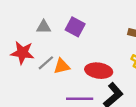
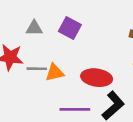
gray line: (46, 63) -> (37, 69), turned 42

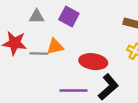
orange triangle: (55, 73) -> (55, 47), moved

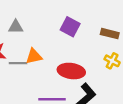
purple square: (69, 16) -> (70, 27), moved

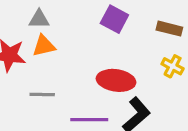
orange triangle: (34, 56) -> (44, 46), moved
gray line: (18, 63) -> (42, 95), moved

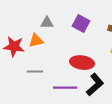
gray triangle: (39, 19) -> (47, 23), moved

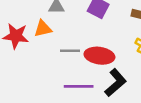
gray line: (35, 72) -> (70, 51), moved

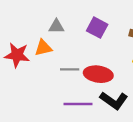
black L-shape: (115, 83) -> (114, 100), turned 76

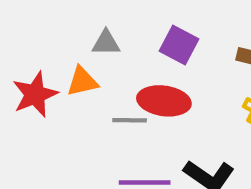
red star: (17, 55) -> (35, 94), turned -30
red ellipse: (98, 74) -> (164, 101), moved

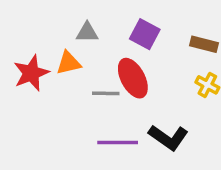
red ellipse: (164, 101) -> (133, 78), turned 54

